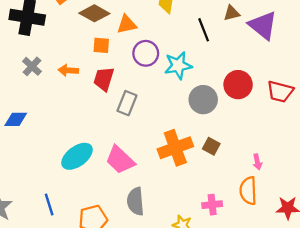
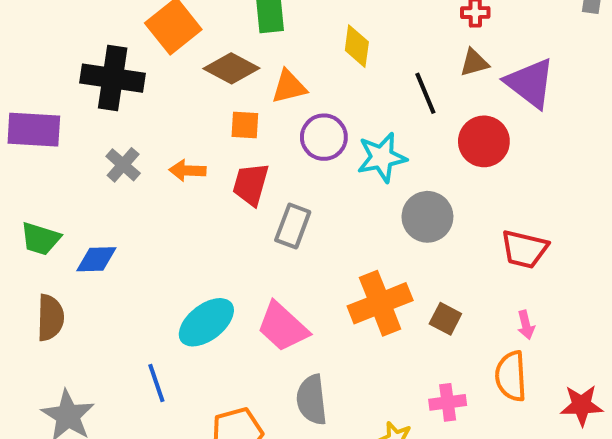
red circle: (238, 85) -> (484, 141), moved
red trapezoid: (280, 92) -> (524, 249), moved
brown square: (211, 146) -> (445, 319), moved
blue line: (49, 205) -> (156, 383), moved

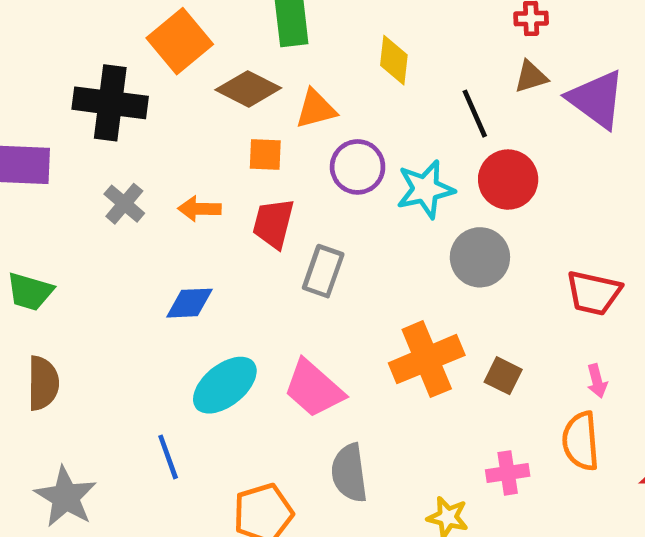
red circle: (484, 141) -> (508, 180), moved
blue diamond: (96, 259) -> (190, 303), moved

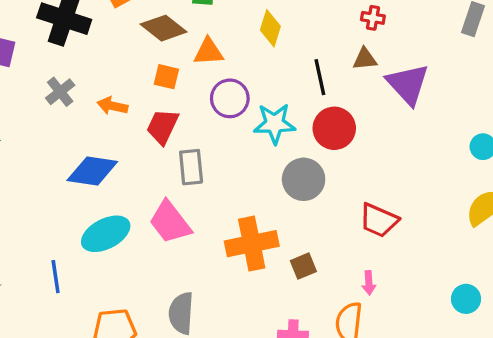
gray rectangle: (323, 271) -> (191, 167), turned -36
blue diamond: (190, 303) -> (92, 171), size x1.4
brown square: (503, 376) -> (303, 266), turned 30
pink trapezoid: (314, 389) -> (170, 222), moved

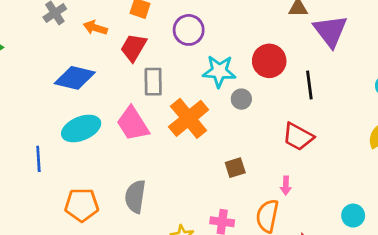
black line: (320, 77) -> (309, 85), moved
cyan star: (275, 124) -> (219, 71), moved
gray circle: (304, 179) -> (241, 99), size x0.6
orange cross: (252, 244) -> (189, 118), moved, turned -33
cyan circle: (466, 299) -> (353, 216), moved

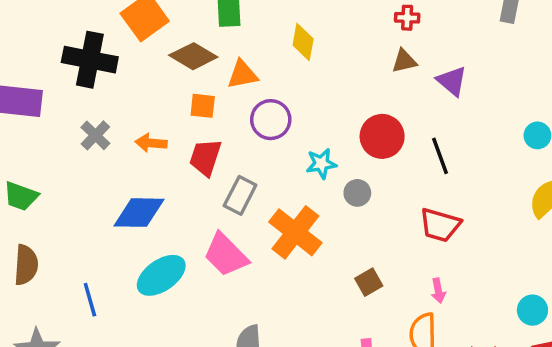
purple triangle: (330, 31) -> (452, 81), size x0.7
cyan star: (219, 71) -> (321, 164), size x0.7
gray rectangle: (153, 82) -> (240, 195), turned 40
blue line: (38, 159) -> (90, 300), moved

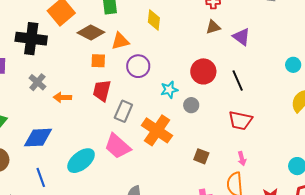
orange arrow: (151, 143) -> (62, 97), moved
blue diamond: (139, 213) -> (38, 138), moved
brown square: (369, 282) -> (201, 156), turned -35

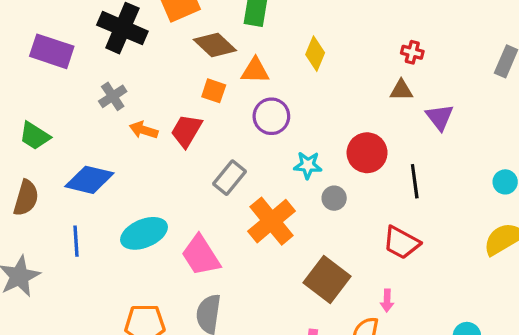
red trapezoid: (102, 91) -> (186, 131), moved
pink trapezoid: (118, 146) -> (201, 255), moved
brown square: (201, 156) -> (327, 280), size x1.8

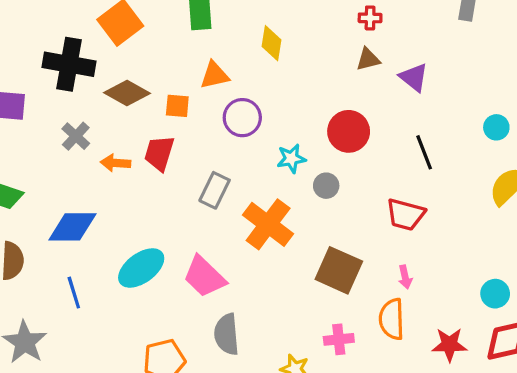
brown diamond: (215, 45) -> (127, 93), moved
black line: (415, 181) -> (424, 152), moved

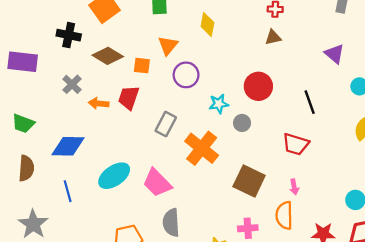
black cross: (69, 64) -> (69, 35), size x0.7
orange triangle: (215, 75) -> (168, 45), turned -40
purple triangle: (414, 77) -> (334, 54), moved

